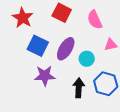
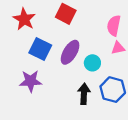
pink semicircle: (95, 20) -> (114, 26), moved, turned 36
purple star: (45, 76) -> (31, 81), moved

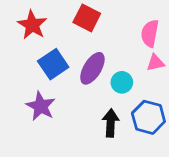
blue square: (40, 49) -> (53, 64), turned 30
purple star: (31, 81) -> (41, 106), turned 30

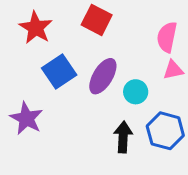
purple star: (41, 106) -> (26, 118), moved

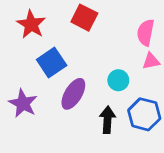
purple ellipse: (103, 76) -> (73, 94), moved

